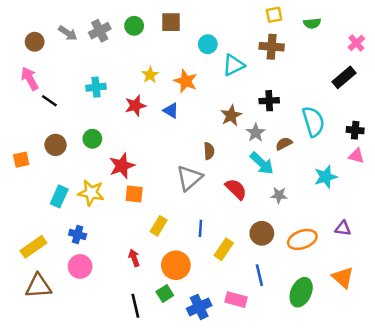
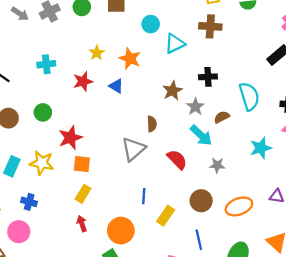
yellow rectangle: (159, 226) -> (83, 194), moved
pink circle: (80, 266) -> (19, 232), moved

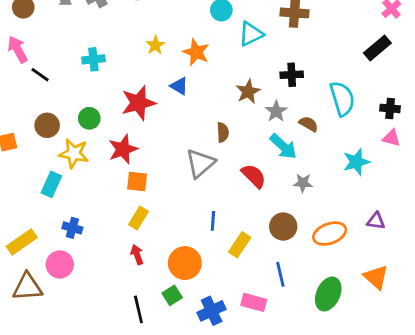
red star: (83, 81) -> (138, 103), moved, size x1.4
brown semicircle: (222, 117) -> (309, 124), turned 56
yellow star: (42, 163) -> (74, 153), moved

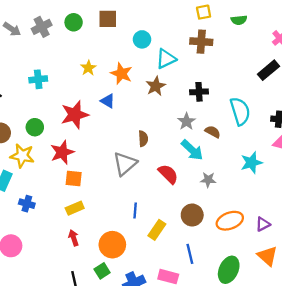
brown star: (248, 92) -> (156, 86), moved
yellow rectangle: (138, 218) -> (75, 208), turned 36
purple triangle: (376, 221) -> (263, 224), moved, turned -35
blue cross: (72, 228) -> (27, 204), moved

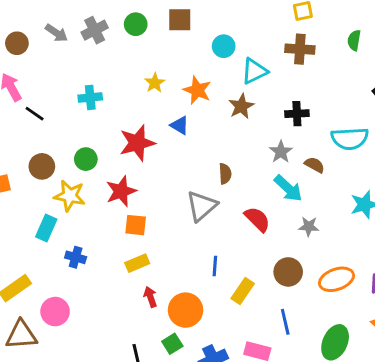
green semicircle: (239, 20) -> (354, 40), moved, turned 105
cyan semicircle: (240, 111) -> (350, 139), turned 104
red arrow: (74, 238) -> (150, 297), moved

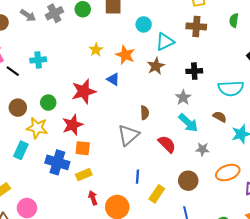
cyan cross: (90, 97) -> (38, 60), moved
brown semicircle: (315, 165) -> (220, 117), moved
blue cross: (76, 257) -> (57, 162), moved, size x1.6
orange ellipse: (337, 279) -> (228, 173), moved

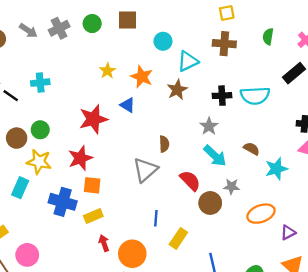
cyan semicircle: (231, 88) -> (255, 96), moved
green circle: (48, 103) -> (40, 130), moved
brown circle: (188, 181) -> (210, 203), moved

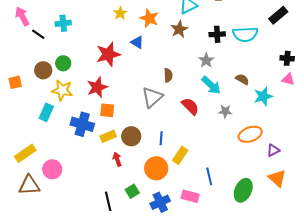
brown circle: (210, 203) -> (131, 136), moved
orange circle: (132, 254) -> (156, 168), moved

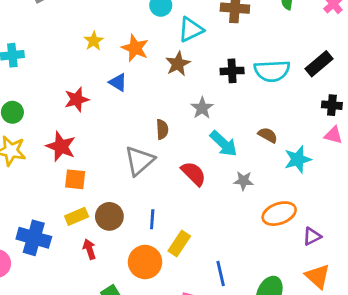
black rectangle: (278, 15) -> (319, 64), moved
red star: (108, 54) -> (77, 99), size x0.7
gray star: (206, 60) -> (202, 108), moved
red star: (97, 87) -> (61, 147), turned -30
blue cross: (82, 124) -> (34, 238), moved

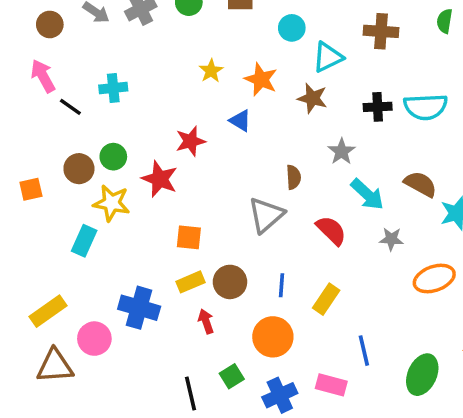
brown star: (178, 64) -> (312, 98), turned -30
brown semicircle: (268, 135) -> (420, 184), size x1.4
red star: (61, 147) -> (160, 179), moved
yellow rectangle: (179, 243) -> (326, 299), moved

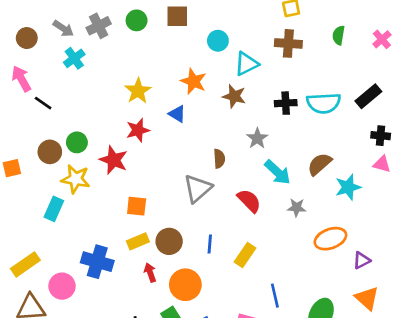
yellow star: (211, 71) -> (138, 91), moved, size x1.4
cyan cross: (113, 88) -> (74, 58), moved, turned -30
brown semicircle: (420, 184) -> (320, 164), turned -70
orange circle: (273, 337) -> (185, 285), moved

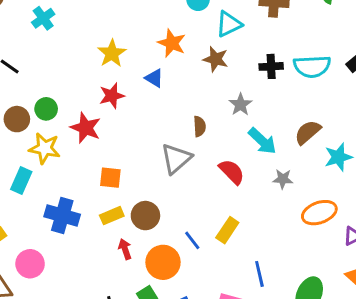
blue line: (210, 244) -> (192, 240), moved, turned -42
blue cross: (97, 262) -> (62, 216), moved

